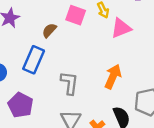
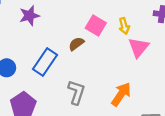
pink triangle: (121, 28) -> (139, 47), turned -40
brown semicircle: (49, 30) -> (76, 44), moved

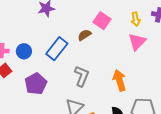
yellow arrow: (124, 26) -> (136, 19), moved
orange arrow: (121, 94) -> (119, 80), turned -55

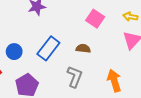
yellow arrow: (136, 19) -> (130, 17), turned 112
brown semicircle: (84, 35) -> (83, 48), moved, turned 40

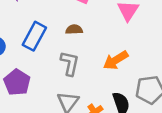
orange arrow: (114, 81) -> (116, 60), turned -95

